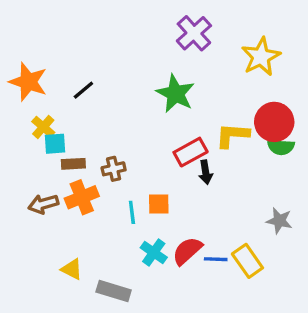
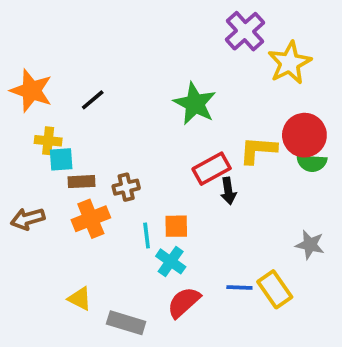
purple cross: (194, 33) -> (245, 31), moved
yellow cross: (43, 127) -> (48, 141), turned -35
brown arrow: (43, 204) -> (28, 219), moved
red semicircle: (187, 251) -> (184, 302), moved
cyan cross: (154, 253) -> (171, 261), moved

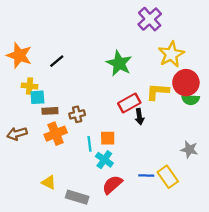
yellow star: (290, 63) -> (171, 54), moved

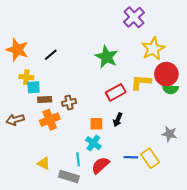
black arrow: (139, 117) -> (118, 120), moved, turned 32
cyan line: (90, 144) -> (78, 159), moved

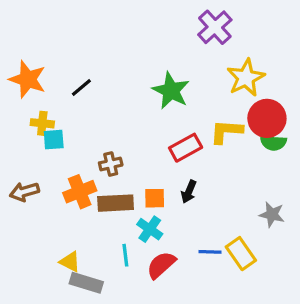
brown rectangle: (45, 99) -> (116, 203), moved, size x1.5
gray rectangle: (69, 177) -> (86, 283), moved

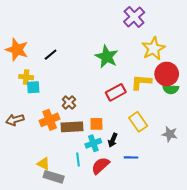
brown cross: (111, 164) -> (69, 102), turned -32
black arrow: (189, 192) -> (113, 140), moved
cyan cross: (150, 229) -> (93, 143), turned 35
yellow rectangle: (241, 254) -> (138, 122), moved

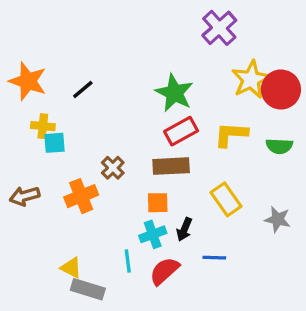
red circle: (167, 74) -> (281, 90), moved
red rectangle: (116, 92) -> (181, 131), moved
brown rectangle: (72, 127) -> (171, 166), moved

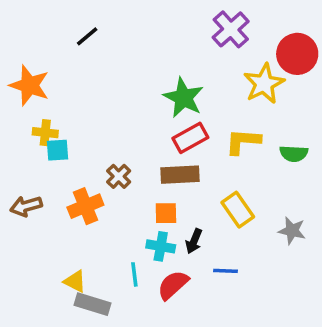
black line: (83, 90) -> (87, 36), moved
red circle: (281, 90) -> (297, 54), moved
cyan cross: (153, 234) -> (161, 246), turned 30

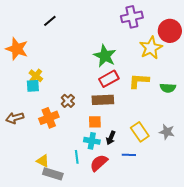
purple cross: (231, 29) -> (132, 17), turned 30
yellow cross: (45, 133) -> (36, 76), moved, turned 32
yellow rectangle: (238, 210) -> (140, 132), moved

